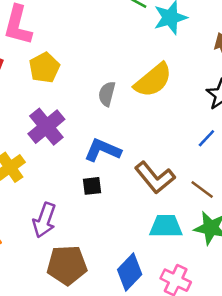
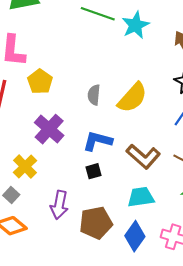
yellow semicircle: (153, 80) -> (132, 98), moved
cyan trapezoid: (166, 226) -> (141, 197), moved
brown pentagon: (67, 265) -> (96, 223), moved

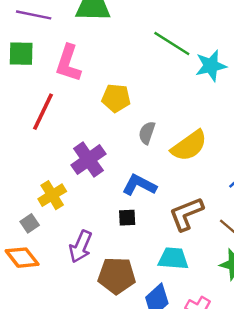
yellow pentagon: (40, 82) -> (116, 98), moved, turned 30
brown L-shape: (143, 156) -> (186, 214), turned 104

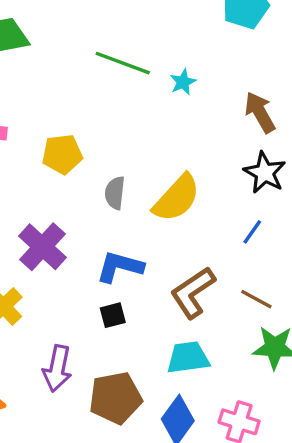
cyan star: (211, 66) -> (183, 82), size x0.6

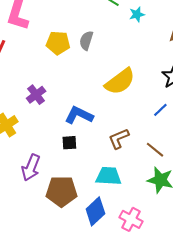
gray semicircle: (115, 193) -> (86, 41), moved
purple cross: (43, 247) -> (36, 95), size x0.7
brown L-shape: (193, 293) -> (119, 139), size x0.7

